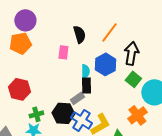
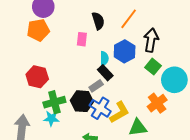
black rectangle: (86, 85) -> (105, 73), turned -42
green cross: (36, 114) -> (54, 102), size x1.5

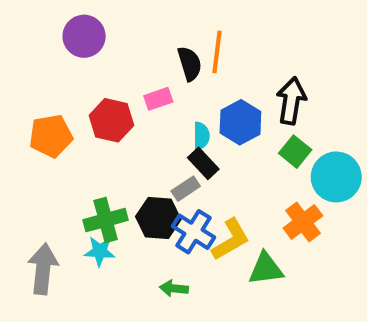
orange line: (129, 19) -> (217, 52), moved, turned -30
orange pentagon: (38, 30) -> (51, 136), moved
pink rectangle: (82, 39) -> (158, 99), turned 64
red hexagon: (37, 77) -> (111, 120), moved

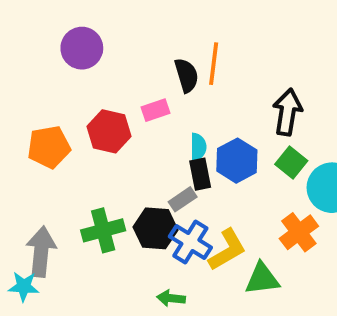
blue hexagon: (240, 122) -> (237, 161), moved
black rectangle: (203, 163) -> (200, 174), turned 32
cyan star: (100, 251) -> (24, 287), moved
gray arrow: (43, 269) -> (41, 252), moved

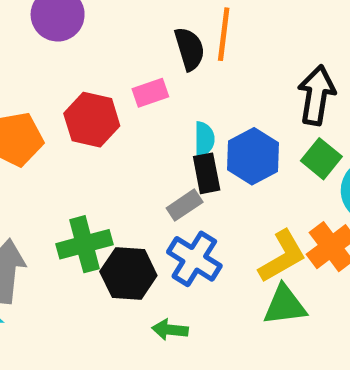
black hexagon: (155, 228) -> (128, 273), moved
yellow L-shape: (227, 250) -> (282, 256), moved

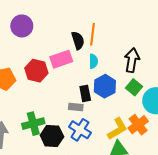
pink rectangle: (150, 93) -> (61, 59), size x1.5
cyan semicircle: (204, 139) -> (93, 61), moved
gray rectangle: (185, 205) -> (76, 107), turned 40

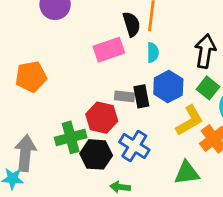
red hexagon: (36, 71) -> (102, 118), moved
gray rectangle: (76, 107) -> (124, 96), moved
yellow L-shape: (117, 129) -> (190, 120), moved

